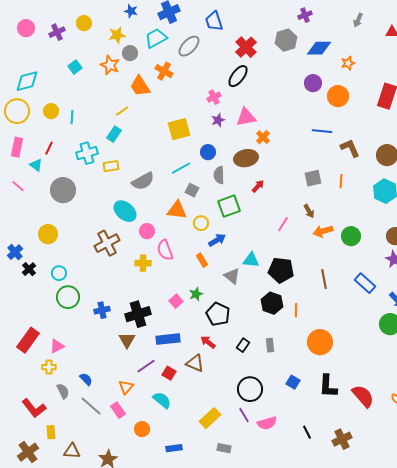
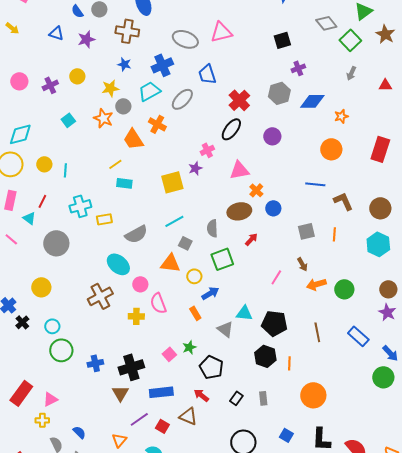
purple circle: (313, 83) -> (272, 136), moved
purple star: (218, 120) -> (195, 168), moved
cyan rectangle: (114, 134) -> (124, 183), moved, turned 63
blue circle: (208, 152) -> (273, 208), moved

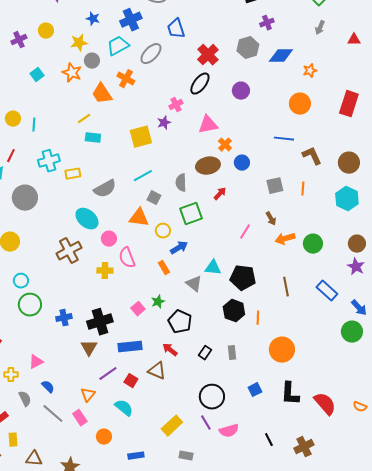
pink triangle: (50, 399) -> (36, 362), moved
blue square: (286, 435) -> (255, 390), turned 32

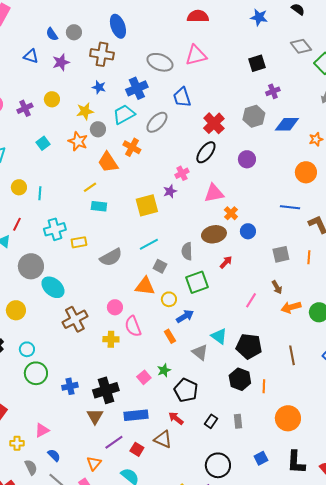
cyan ellipse: (87, 219) -> (53, 287), moved
cyan triangle: (213, 268) -> (219, 336), turned 30

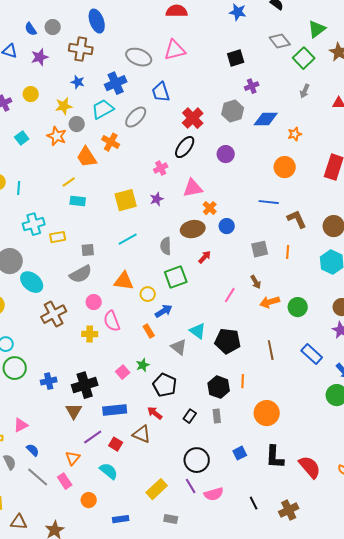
purple star: (170, 191) -> (157, 199), moved
gray semicircle: (111, 257) -> (81, 274), moved
gray square: (160, 266) -> (88, 250), moved, turned -32
black hexagon: (240, 379) -> (219, 387), moved

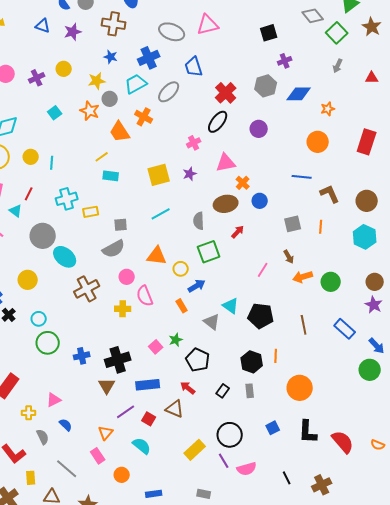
gray line: (38, 477) -> (67, 469), moved
yellow rectangle: (157, 489) -> (195, 450), moved

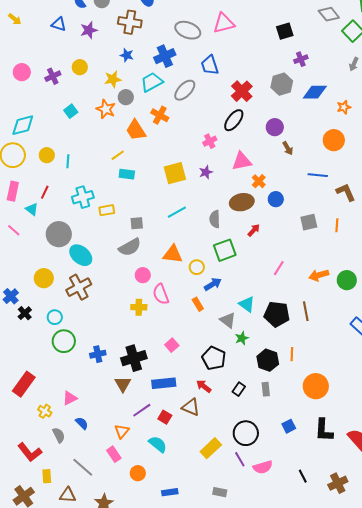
brown arrow: (289, 257) -> (288, 148), moved
brown cross: (87, 289) -> (79, 287), moved
brown line: (304, 325) -> (306, 311), moved
green star: (176, 340) -> (242, 338), moved
yellow cross: (29, 413) -> (45, 411), turned 32

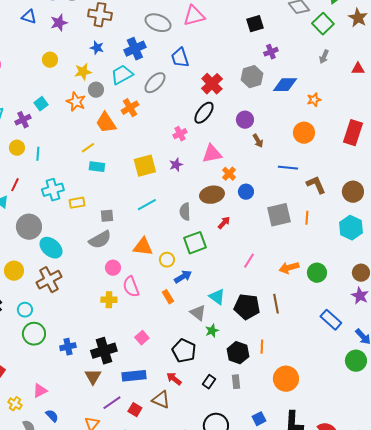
purple cross: (53, 76) -> (23, 120), moved
orange cross: (160, 115) -> (130, 108), turned 30
gray square: (309, 222) -> (279, 215), size x1.4

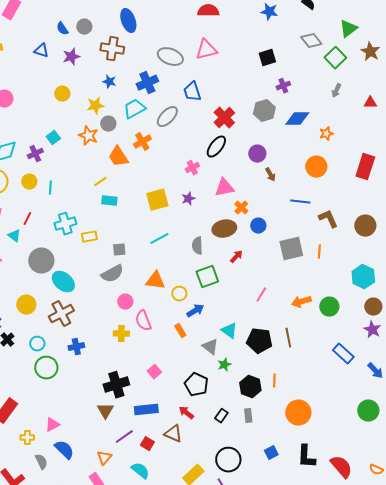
cyan hexagon: (351, 228) -> (363, 277), moved
blue cross: (68, 347) -> (76, 347), moved
green circle: (356, 361) -> (368, 411), moved
yellow cross: (15, 404) -> (27, 438), turned -32
blue semicircle: (52, 416) -> (64, 450), size x1.5

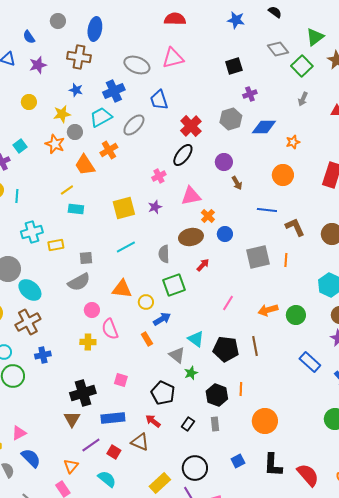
blue ellipse: (128, 21) -> (95, 29), turned 30
gray circle: (84, 27) -> (58, 21), moved
pink square: (154, 372) -> (121, 380), turned -32

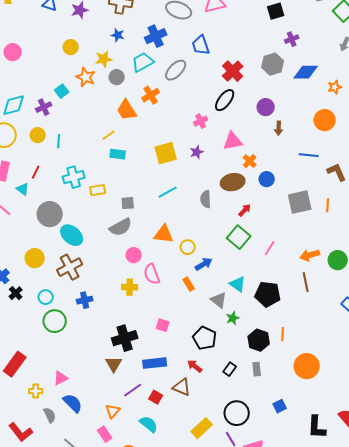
orange star: (55, 144) -> (86, 77), moved
brown arrow: (237, 183) -> (279, 128), turned 32
green square: (174, 285) -> (239, 237), moved, turned -30
brown line: (255, 346) -> (306, 282), moved
black L-shape: (273, 465) -> (317, 427), moved

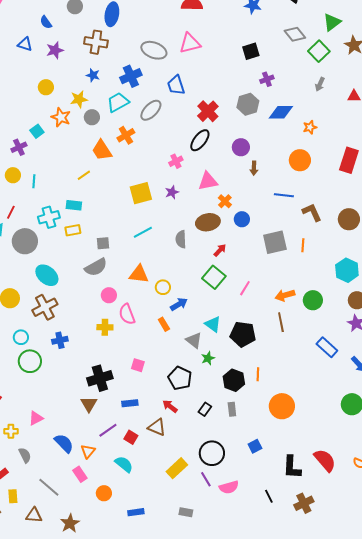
cyan rectangle: (118, 154) -> (74, 205), moved
gray circle: (50, 214) -> (25, 241), moved
blue rectangle: (155, 363) -> (130, 403), size x0.7
blue semicircle: (73, 403) -> (64, 443), moved

